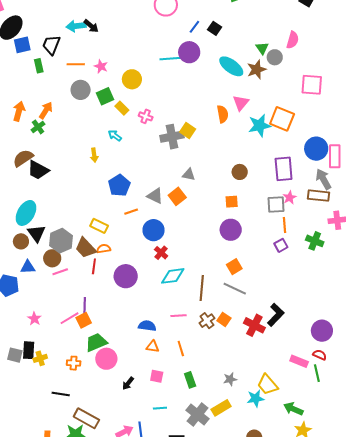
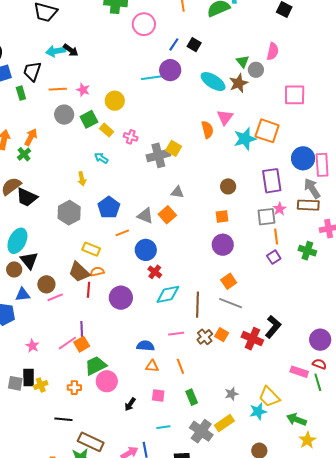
gray hexagon: (61, 241) -> (69, 213), moved

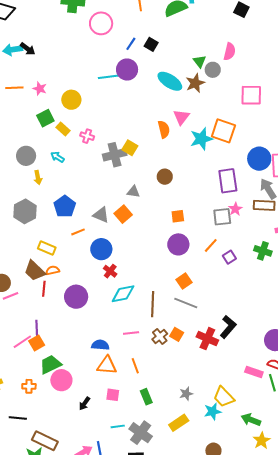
gray circle: (64, 115) -> (26, 156), moved
brown circle: (228, 186) -> (165, 177), moved
orange line: (276, 237) -> (211, 245), moved, turned 49
orange triangle: (152, 366) -> (107, 365), size x1.5
gray cross: (201, 431) -> (141, 433), moved

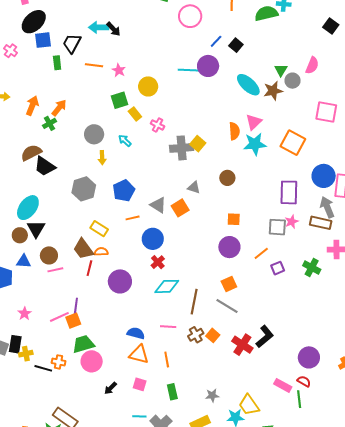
cyan star: (201, 139) -> (255, 144), moved
black line: (18, 418) -> (43, 368), moved

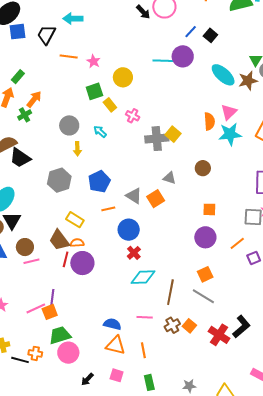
black arrow: (114, 29) -> (143, 12), moved
green rectangle: (57, 63) -> (18, 77), moved, turned 48
purple circle: (120, 281) -> (82, 263), moved

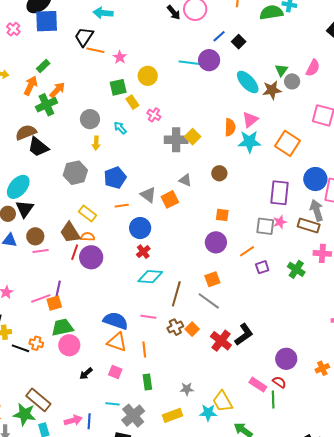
blue square: (17, 32) -> (47, 21), size x1.4
black trapezoid: (46, 35) -> (84, 37), moved
green cross: (25, 115) -> (46, 105), size x1.5
blue semicircle: (112, 324) -> (116, 321), size x1.4

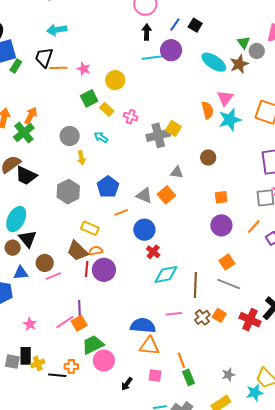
black arrow: (174, 12) -> (147, 32), moved, turned -126
green rectangle: (43, 66) -> (16, 66), moved
orange line: (144, 349) -> (181, 360), moved

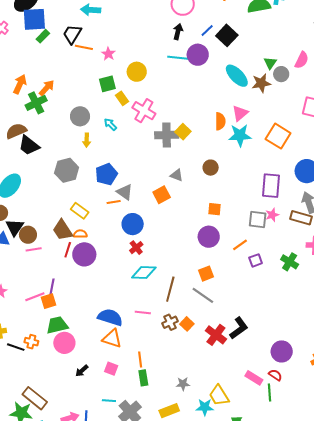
black square: (195, 25) -> (227, 35), size x1.5
pink cross: (131, 117) -> (144, 111), size x1.6
gray triangle: (144, 195) -> (125, 192), moved
black triangle: (28, 239) -> (15, 227), moved

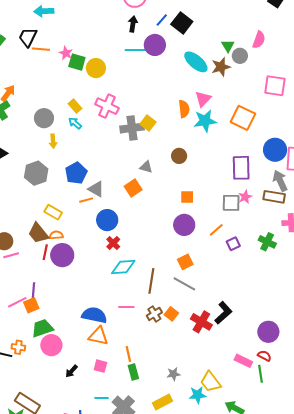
green square: (107, 84) -> (77, 62), moved, turned 36
yellow rectangle: (122, 98) -> (75, 106), moved

